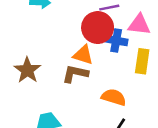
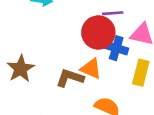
orange triangle: (83, 55) -> (91, 69), moved

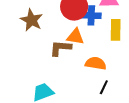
brown star: (21, 69) -> (31, 20), moved

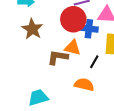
orange semicircle: (96, 63) -> (84, 85), moved
black line: (104, 87) -> (94, 62), moved

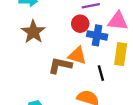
red circle: (73, 19) -> (80, 24), size x0.6
black line: (94, 62) -> (101, 73), turned -48

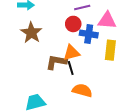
orange triangle: (77, 56) -> (72, 53), turned -30
black line: (101, 73) -> (71, 68), moved

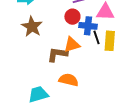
black line: (71, 68) -> (97, 37), moved
orange semicircle: (82, 90) -> (69, 80), moved

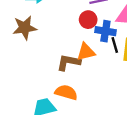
brown star: (32, 27) -> (25, 28), moved, turned 30
orange semicircle: (69, 80) -> (66, 92), moved

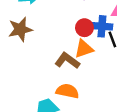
red circle: (88, 20) -> (84, 28), moved
brown L-shape: (69, 62) -> (67, 61), turned 30

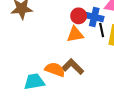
brown L-shape: (67, 61) -> (73, 67), moved

